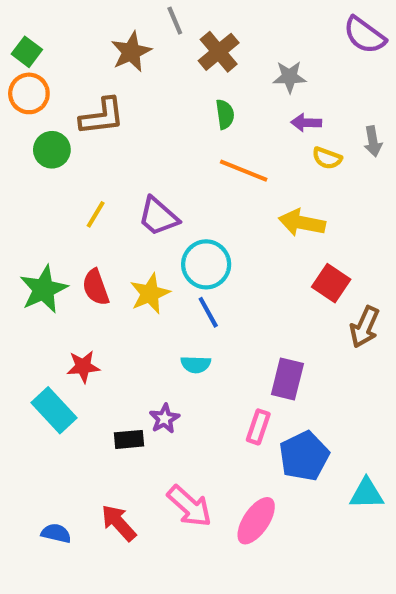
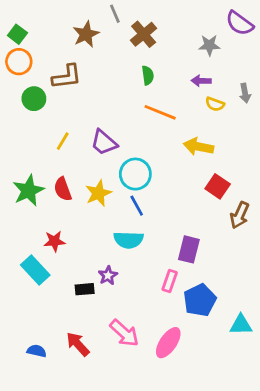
gray star: (289, 77) -> (209, 45), moved
cyan semicircle: (196, 364) -> (128, 240), size x1.5

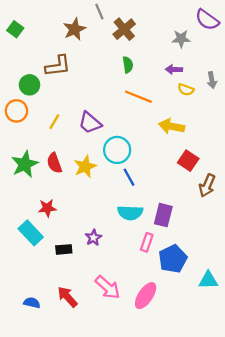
orange circle: (19, 62) -> (16, 111), moved
blue line: (137, 206) -> (129, 177), moved
cyan semicircle: (128, 240) -> (130, 213), moved
black rectangle: (85, 289) -> (64, 249), moved

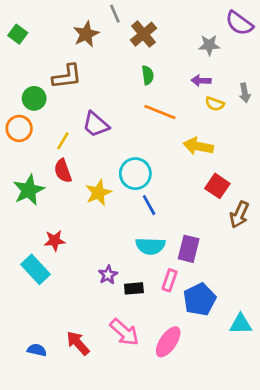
purple trapezoid: (90, 123) -> (96, 124), moved
red semicircle: (54, 163) -> (63, 171), moved
black rectangle: (64, 249) -> (134, 288), moved

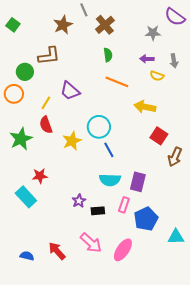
gray arrow: (245, 93) -> (174, 61), moved

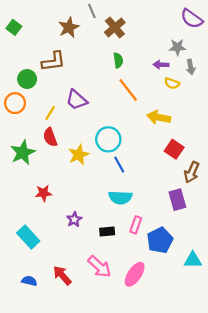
gray star: (153, 33) -> (177, 47), moved
orange line: (117, 82) -> (128, 90), turned 30
purple rectangle: (138, 182) -> (177, 200), moved, turned -30
cyan rectangle: (26, 197) -> (28, 237), moved
purple star: (79, 201) -> (74, 219), moved

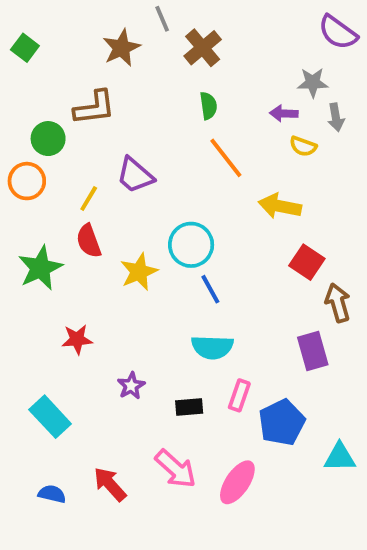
brown arrow: (192, 172) -> (338, 303), turned 140

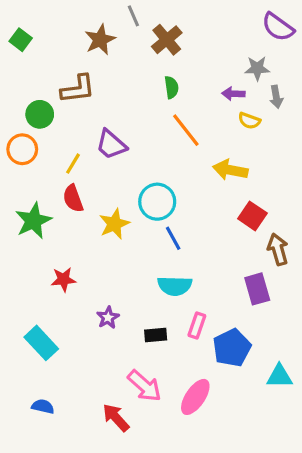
red arrow: (110, 484) -> (116, 418), moved

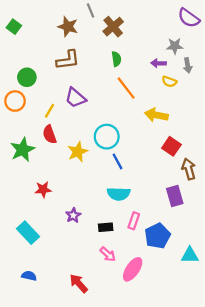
brown star: (100, 40) -> (68, 27), turned -30
brown L-shape: (78, 89) -> (68, 60), moved
pink arrow: (144, 386) -> (108, 254), moved, size x0.7

